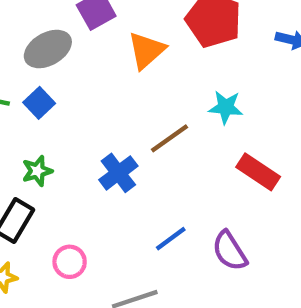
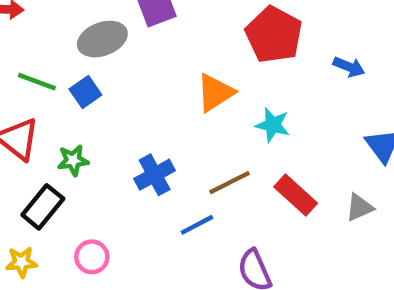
orange triangle: (146, 50) -> (215, 93), moved
brown line: (170, 138) -> (229, 183), moved
blue line: (171, 239) -> (197, 225), moved

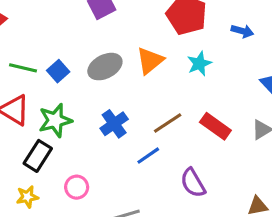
gray ellipse: (102, 39) -> (105, 67), moved
cyan star: (273, 125) -> (199, 64), moved, turned -30
green star: (73, 160) -> (55, 120), size x1.5

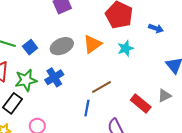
blue cross: (114, 124) -> (54, 77), moved
red rectangle: (215, 126) -> (141, 104), moved
blue line: (148, 156) -> (87, 108), turned -49

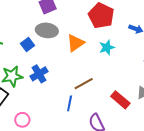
gray ellipse: (62, 46) -> (47, 30), moved, turned 30
blue square: (30, 47) -> (28, 44), moved

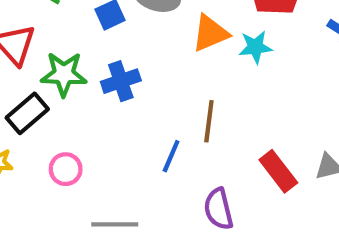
cyan star: (107, 47) -> (255, 47), moved
brown line: (84, 84) -> (209, 121), turned -66

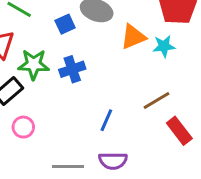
brown line: (209, 121) -> (156, 101), moved, turned 52
pink circle: (66, 169) -> (23, 127), moved
purple semicircle: (218, 209) -> (113, 161), moved, turned -76

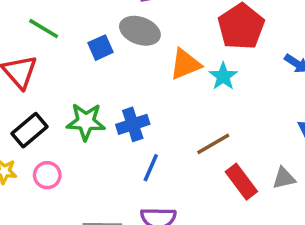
cyan star: (164, 46) -> (223, 76), turned -30
green star: (34, 64) -> (86, 122), moved
blue cross: (72, 69) -> (133, 124), moved

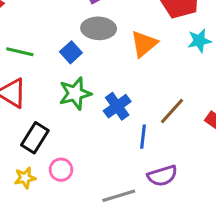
cyan star: (223, 76) -> (199, 41), moved, turned -30
green star: (86, 122) -> (75, 93), moved
brown line: (213, 144) -> (172, 111), moved

